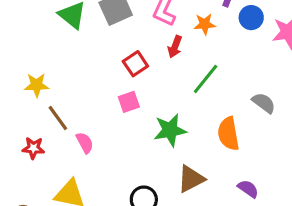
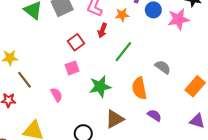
pink semicircle: (85, 143) -> (57, 95), moved
purple semicircle: (248, 189) -> (154, 115), moved

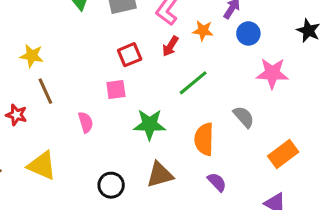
pink star: (178, 19) -> (272, 73), moved

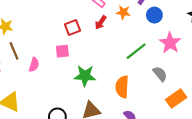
pink star: (272, 73) -> (170, 43), turned 30
green line: (193, 83) -> (136, 51), moved
gray semicircle: (244, 117) -> (160, 74), moved
pink semicircle: (86, 122) -> (34, 65), moved, turned 32

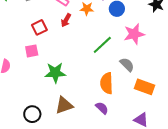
pink star: (170, 43) -> (134, 34), turned 30
orange semicircle: (122, 87) -> (107, 83), moved
orange rectangle: (176, 98) -> (144, 87), turned 60

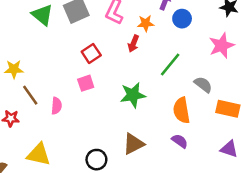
red arrow: (66, 20) -> (133, 44), moved
pink star: (134, 34) -> (222, 46), moved
green star: (55, 73) -> (133, 95), moved

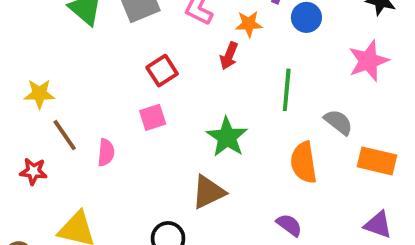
green line: (170, 65) -> (287, 90), turned -35
green star: (133, 95) -> (227, 137), turned -30
purple semicircle: (180, 141) -> (289, 225), moved
brown triangle: (133, 144) -> (208, 192), moved

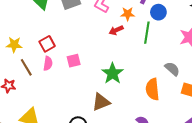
red arrow: (229, 56) -> (116, 30), turned 40
red square: (162, 71) -> (47, 44), moved
green line: (287, 90) -> (147, 33), moved
pink semicircle: (106, 152) -> (48, 63), moved

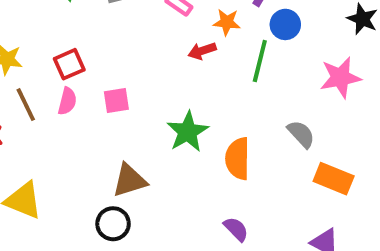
orange semicircle: (152, 89) -> (238, 159), moved
brown triangle: (101, 102) -> (129, 180), moved

